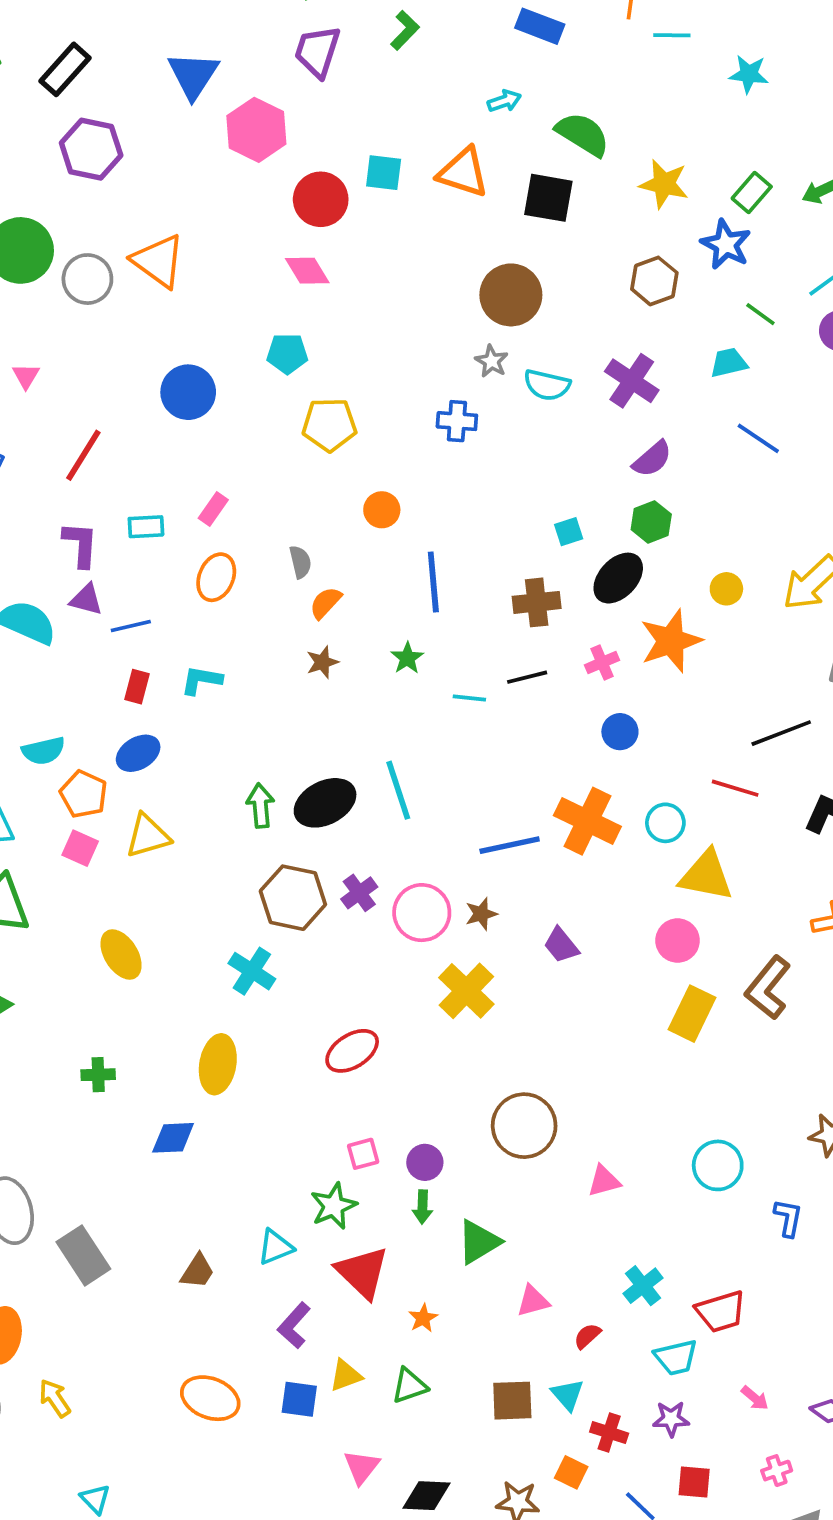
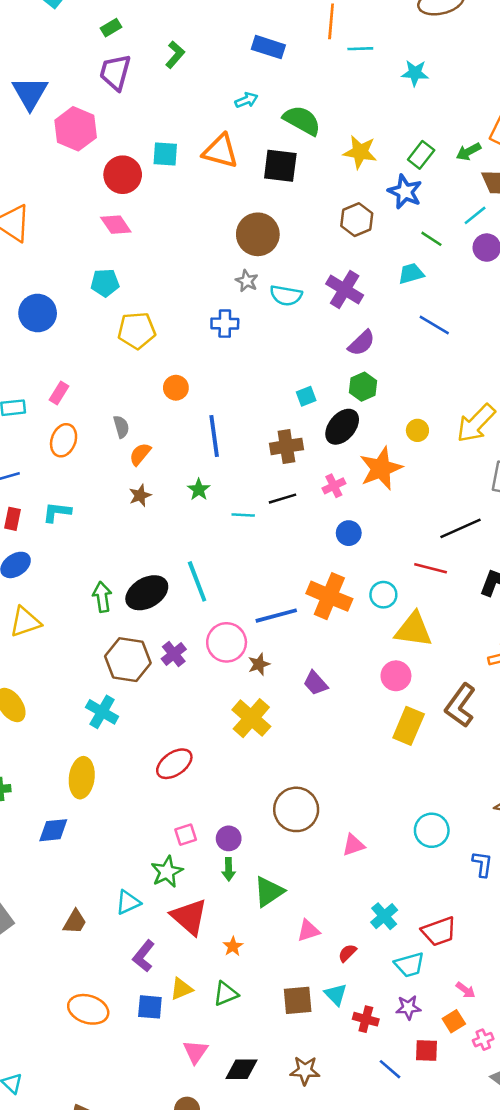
pink circle: (422, 913) -> (227, 642), moved
orange square: (571, 1472) -> (454, 1021), moved, turned 35

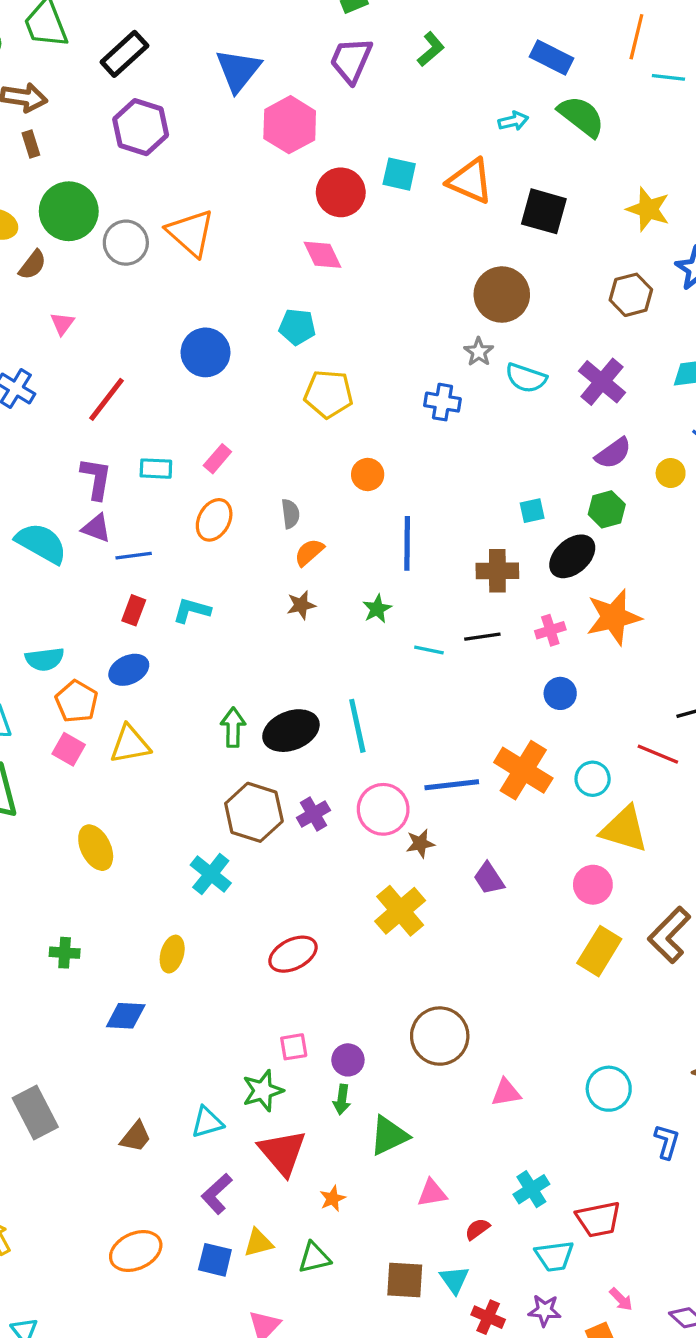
green semicircle: (302, 120) -> (581, 116), moved
yellow circle: (417, 430) -> (671, 473), moved
yellow ellipse: (82, 778) -> (172, 954), size x0.7
orange ellipse: (88, 1009) -> (136, 1251), turned -51

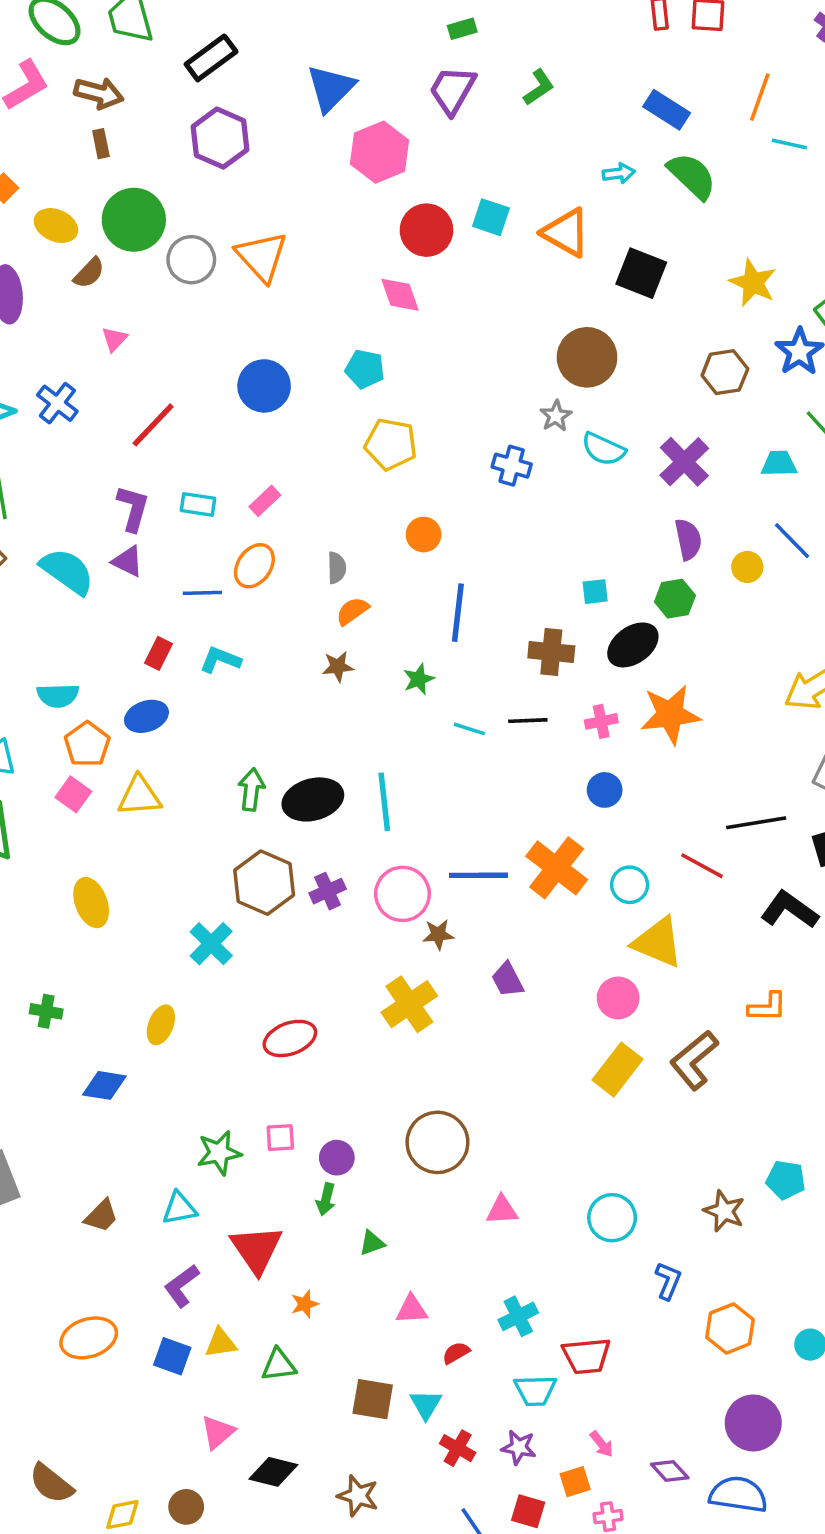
purple semicircle: (613, 453) -> (688, 539), turned -72
blue line: (134, 556) -> (202, 593), moved
green star: (263, 1091) -> (219, 1153), moved
green triangle: (389, 1136) -> (372, 1243), size x0.6

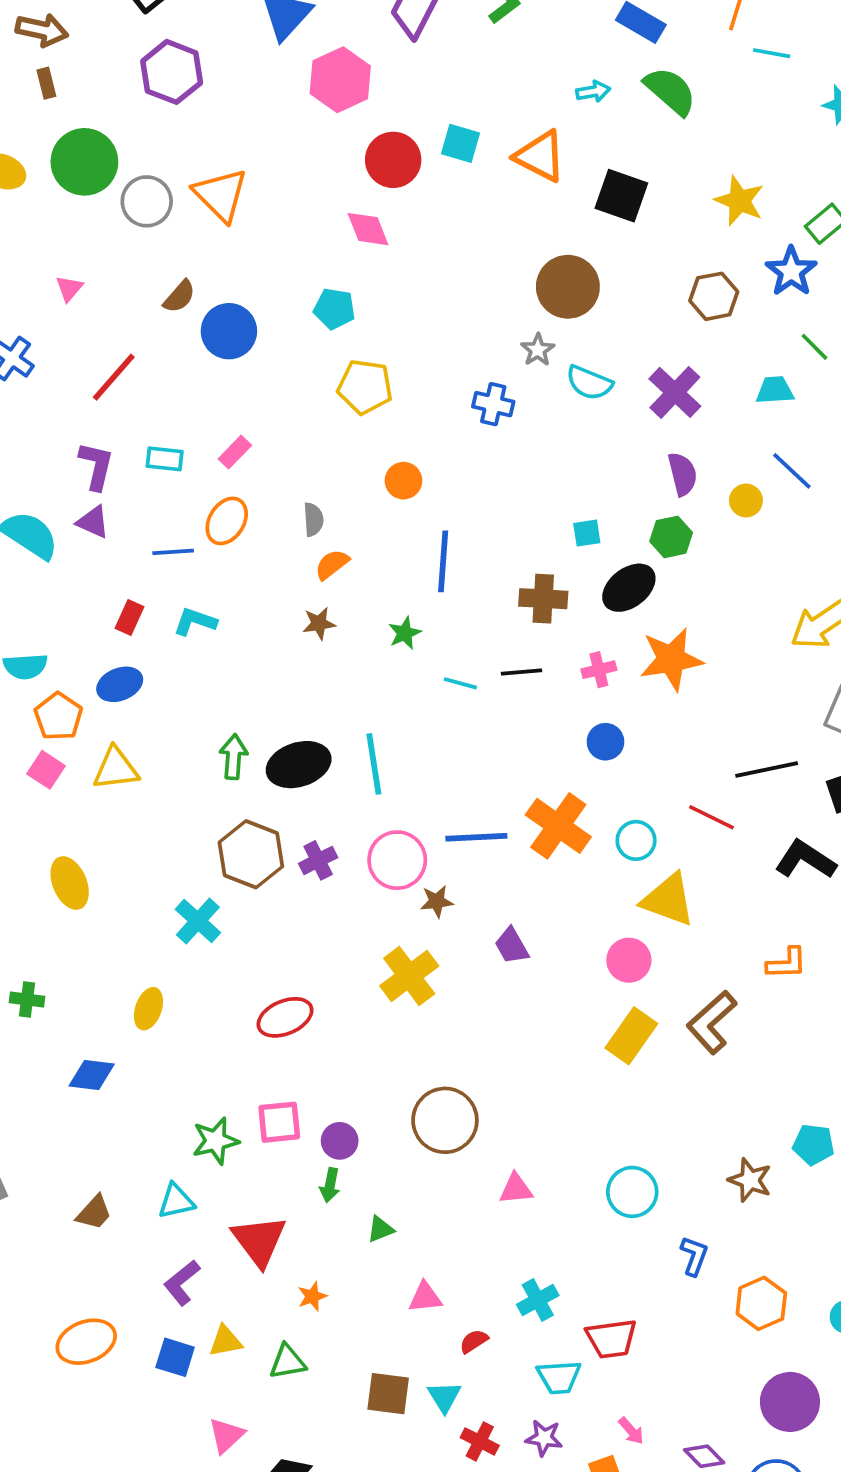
brown semicircle: (89, 273) -> (179, 297), moved
pink square: (280, 1138) -> (279, 1122), size x1.4

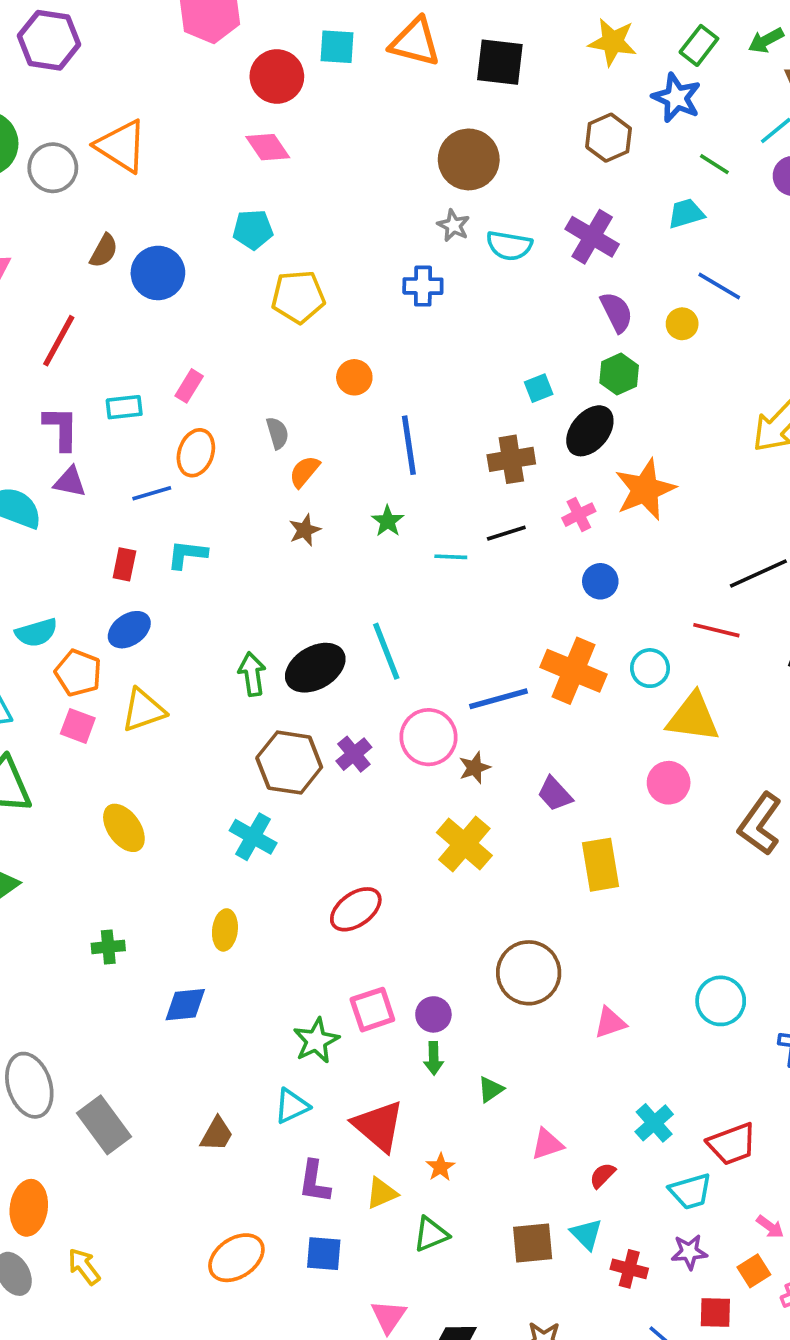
yellow rectangle: (631, 1036) -> (601, 865), moved, turned -32
purple L-shape: (182, 1283) -> (314, 1182), turned -30
yellow triangle: (225, 1341) -> (382, 1193), moved

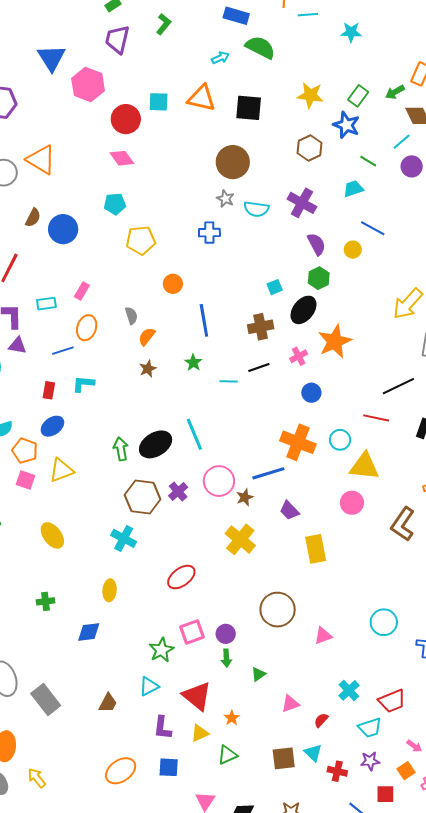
blue line: (499, 699) -> (268, 473), moved

